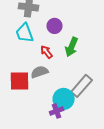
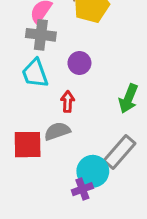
green arrow: (72, 47) -> (128, 99), moved
red arrow: (47, 52) -> (68, 102), turned 40

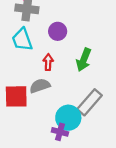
green arrow: (128, 99) -> (84, 60), moved
purple cross: (82, 189) -> (60, 132), turned 35

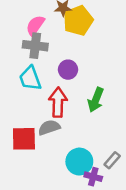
red arrow: (48, 62) -> (58, 102), size x1.6
gray rectangle: (90, 102) -> (112, 160), moved, size x0.6
purple cross: (60, 132) -> (93, 177), moved

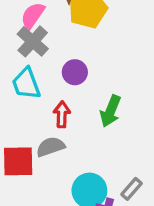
gray cross: (35, 46) -> (33, 41), turned 35
red arrow: (58, 102) -> (62, 114), size x0.7

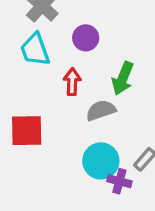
gray semicircle: (51, 147) -> (101, 110), moved

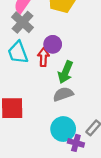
green arrow: (123, 78) -> (65, 72), moved
red arrow: (72, 82) -> (43, 57), moved

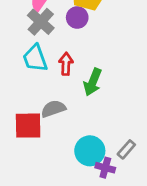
purple circle: (53, 44) -> (77, 18), moved
gray semicircle: (63, 94) -> (53, 109), moved

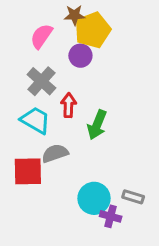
gray cross: (41, 22) -> (41, 81), moved
cyan trapezoid: (35, 58) -> (35, 120), moved, turned 140
gray rectangle: (126, 149) -> (133, 197), turned 66

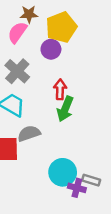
brown star: (74, 15) -> (29, 14), moved
red arrow: (68, 105) -> (60, 89), moved
gray rectangle: (133, 197) -> (91, 180), moved

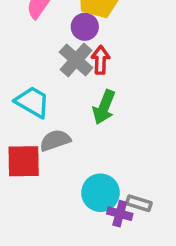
gray cross: (17, 71) -> (76, 60), moved
red arrow: (60, 89) -> (101, 60), moved

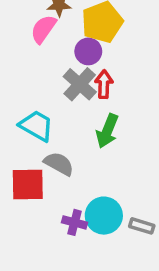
gray semicircle: (55, 140) -> (59, 164), turned 48
purple cross: (120, 214) -> (74, 222), moved

